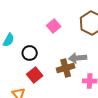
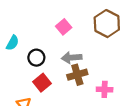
gray arrow: (78, 58) -> (72, 58), moved

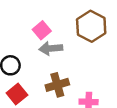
gray arrow: (72, 58) -> (51, 48), moved

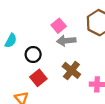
brown cross: (57, 85) -> (71, 70), turned -36

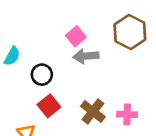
brown cross: (71, 70) -> (93, 112), moved

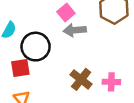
black circle: (42, 75) -> (36, 47), size x1.5
red square: (49, 106) -> (20, 68), moved, turned 30

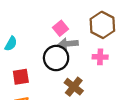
black circle: (36, 47) -> (56, 58), moved
pink cross: (111, 82) -> (100, 57), moved

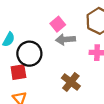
black circle: (56, 58) -> (29, 54), moved

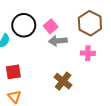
black circle: (29, 54) -> (24, 25), moved

